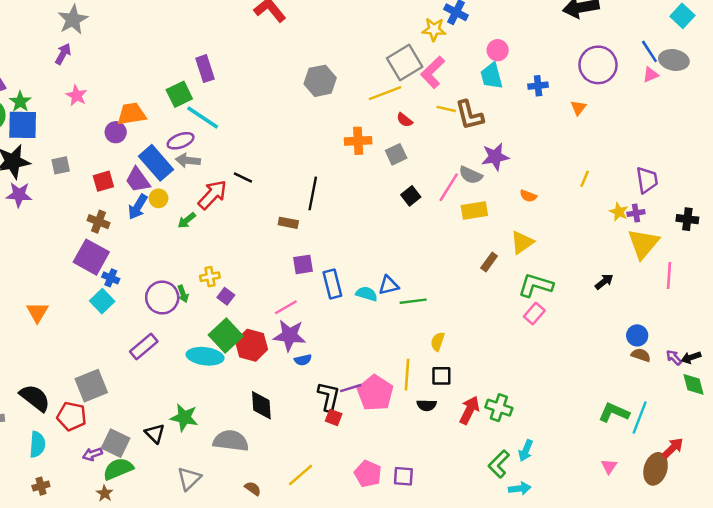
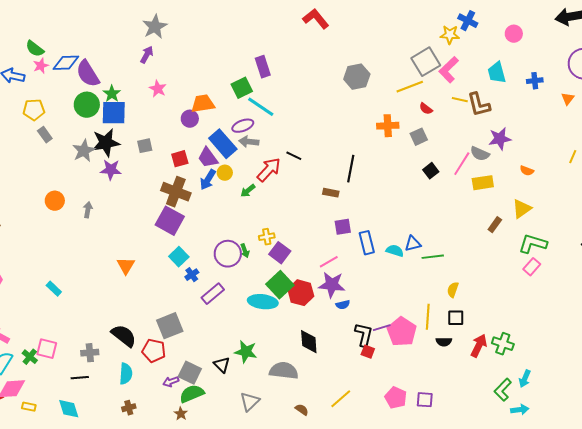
pink circle: (498, 50) -> (514, 34), moved
brown cross: (99, 222) -> (176, 192), size x1.6
blue cross: (111, 278) -> (192, 275), moved, turned 32
purple square: (226, 296) -> (280, 253), size x1.5

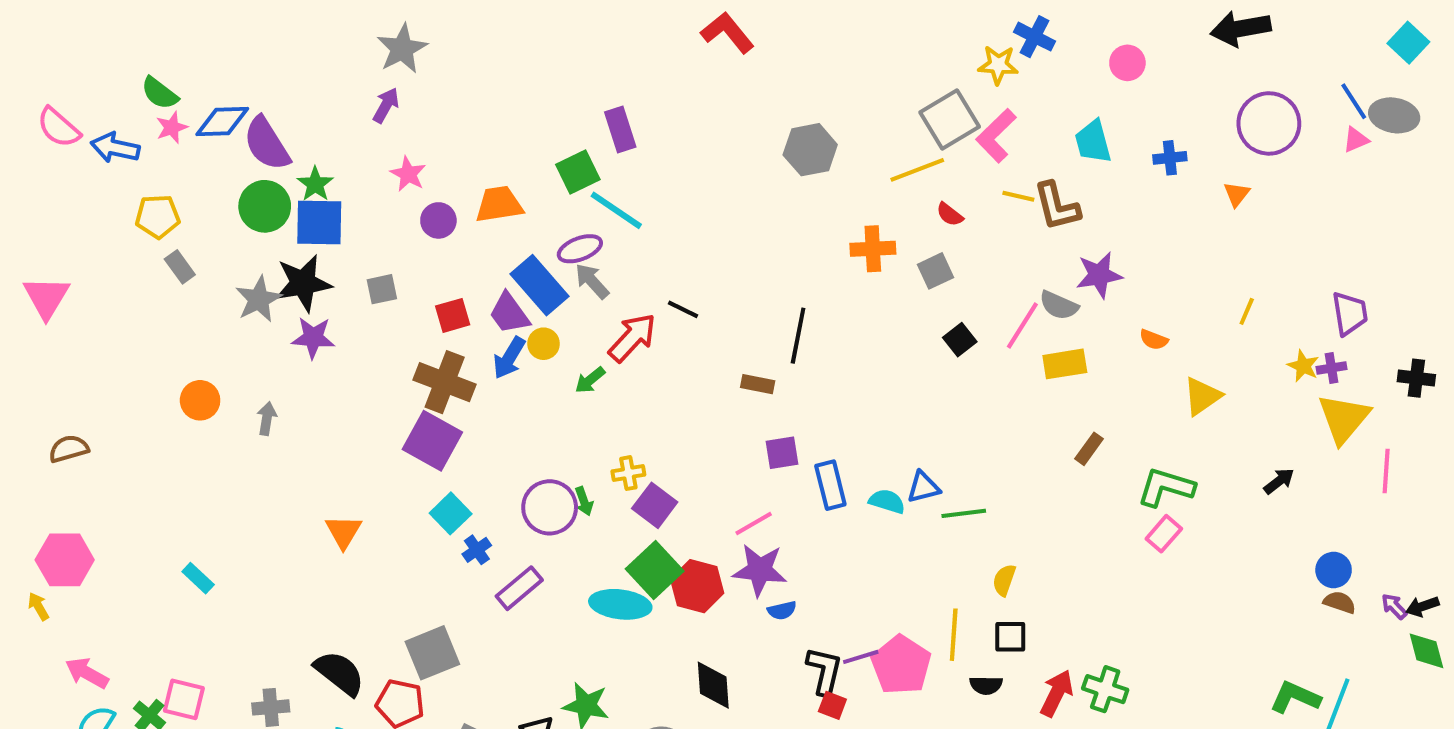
purple circle: (190, 119) -> (438, 220), moved
gray arrow: (249, 142) -> (592, 281), turned 42
yellow triangle: (522, 209) -> (1202, 396), moved

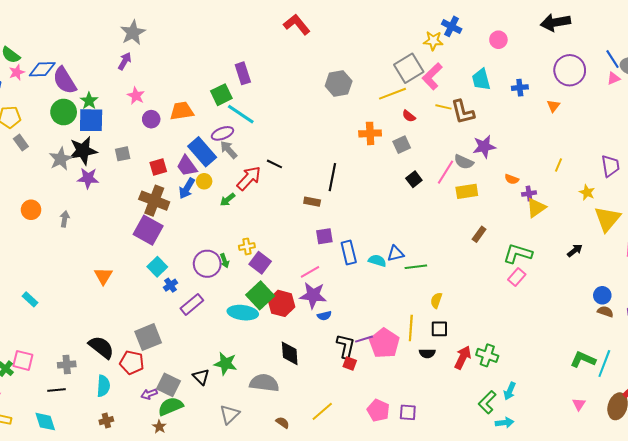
purple cross: (1332, 368) -> (529, 193), moved

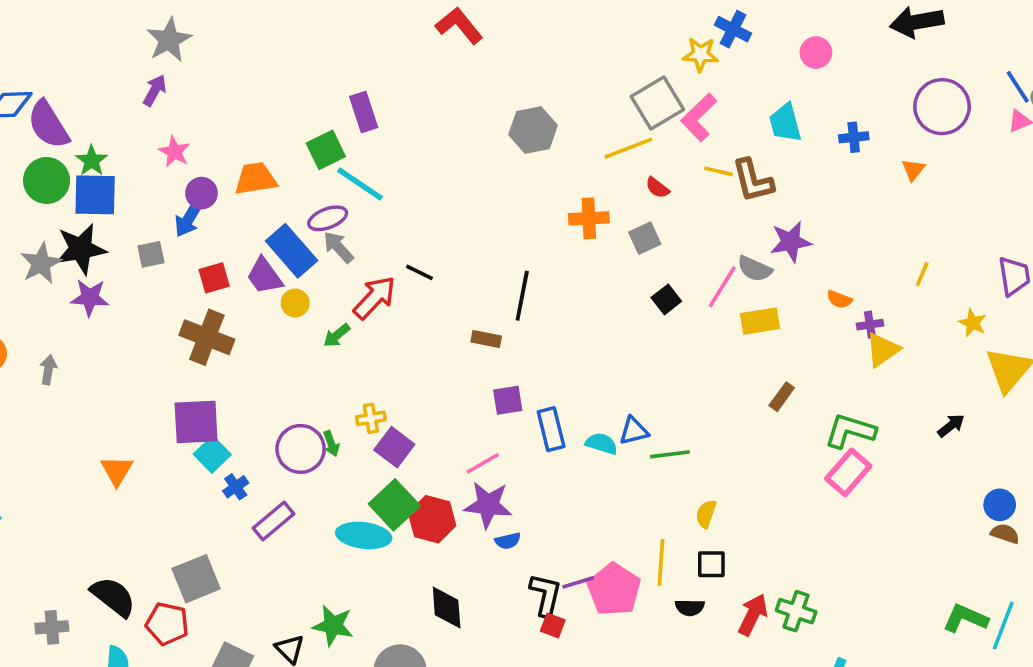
blue arrow: (187, 188) -> (189, 218), moved
purple square: (148, 230) -> (196, 422), moved, turned -32
pink rectangle: (517, 277) -> (848, 472), size x1.4

